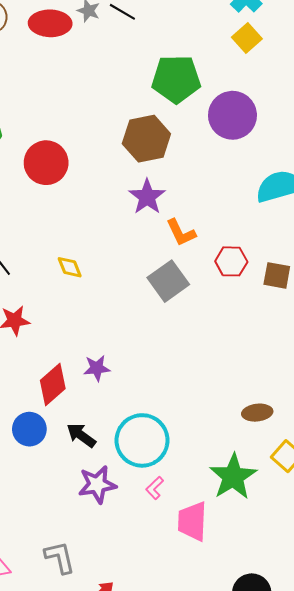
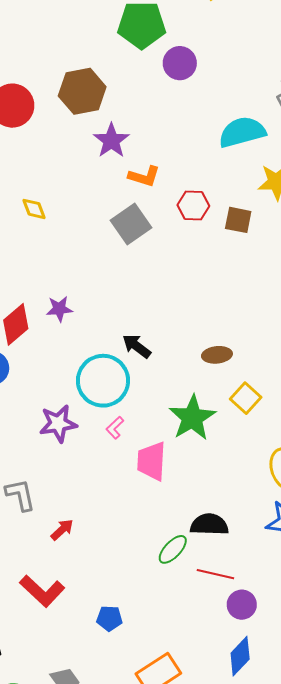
purple circle: (232, 115) -> (180, 63), moved, size x0.7
brown hexagon: (146, 139) -> (82, 91), moved
orange L-shape: (181, 233) -> (144, 176), turned -48
black arrow: (81, 435) -> (137, 346), moved

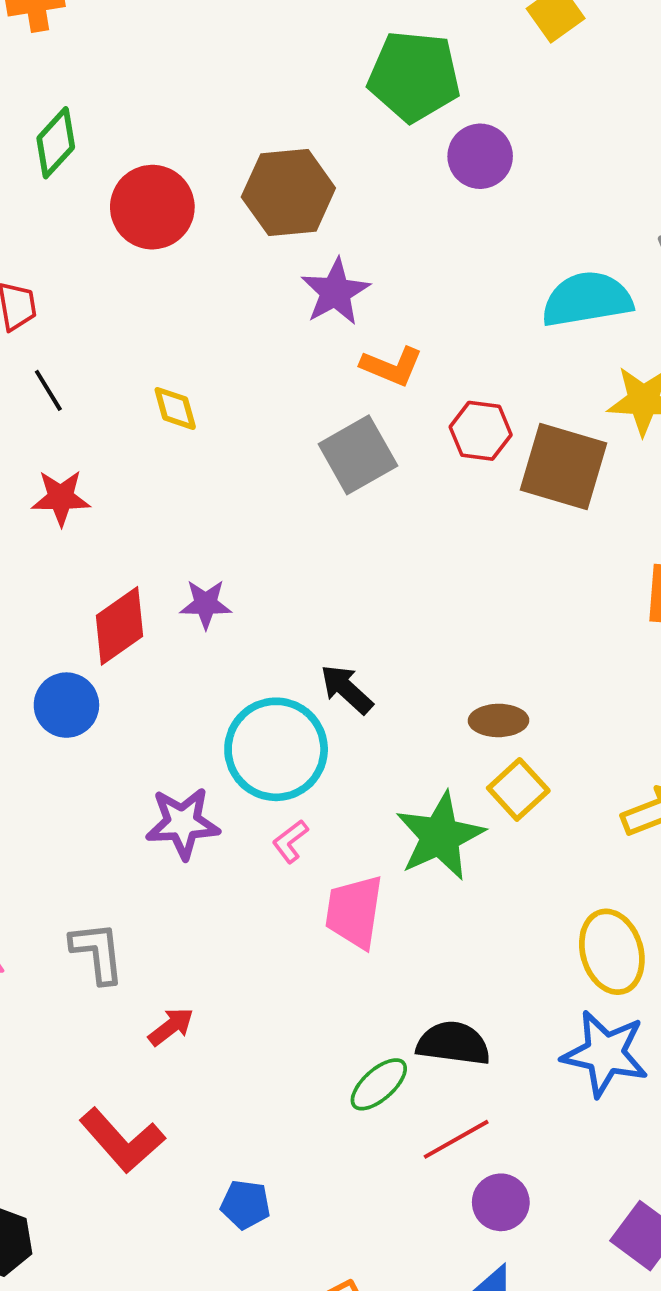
brown square: (238, 220) -> (563, 467), size x1.6
yellow square: (246, 398) -> (518, 789), moved
red line: (215, 574) -> (456, 1139), turned -48

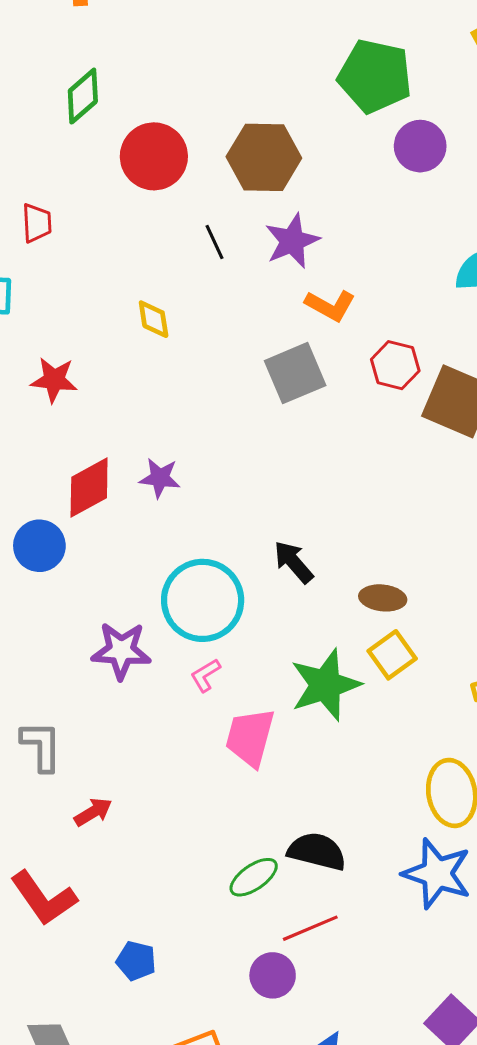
black line: (48, 390) -> (215, 242), moved
black arrow: (347, 689) -> (294, 562), moved
purple circle: (501, 1202) -> (273, 975), moved

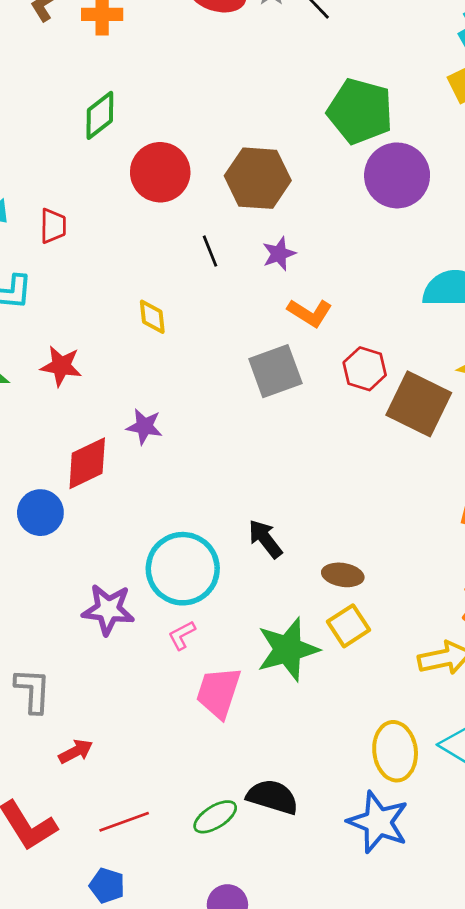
purple circle: (420, 146) -> (397, 175), size x1.4
purple star: (292, 241) -> (279, 254), size x0.7
purple star: (160, 478) -> (144, 427), moved
red line: (310, 928) -> (124, 822), moved

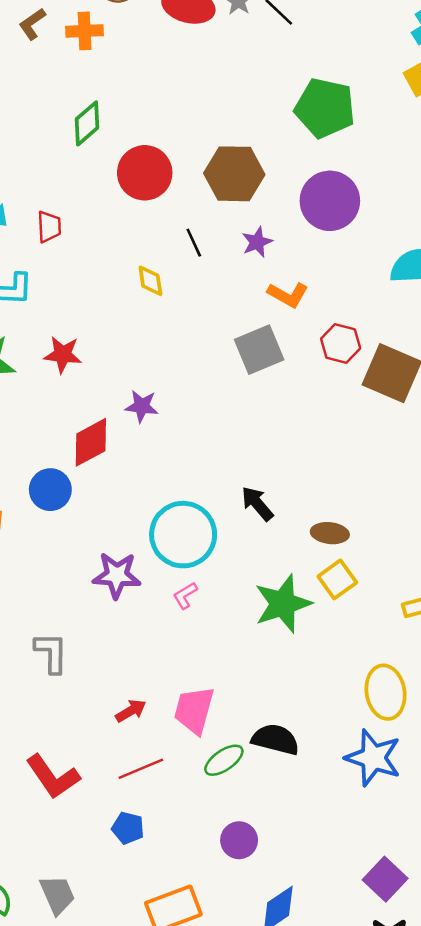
purple circle: (397, 175) -> (330, 201), moved
yellow diamond: (152, 317) -> (150, 281), moved
pink trapezoid: (218, 692) -> (194, 710), moved
red arrow: (76, 751) -> (131, 711), moved

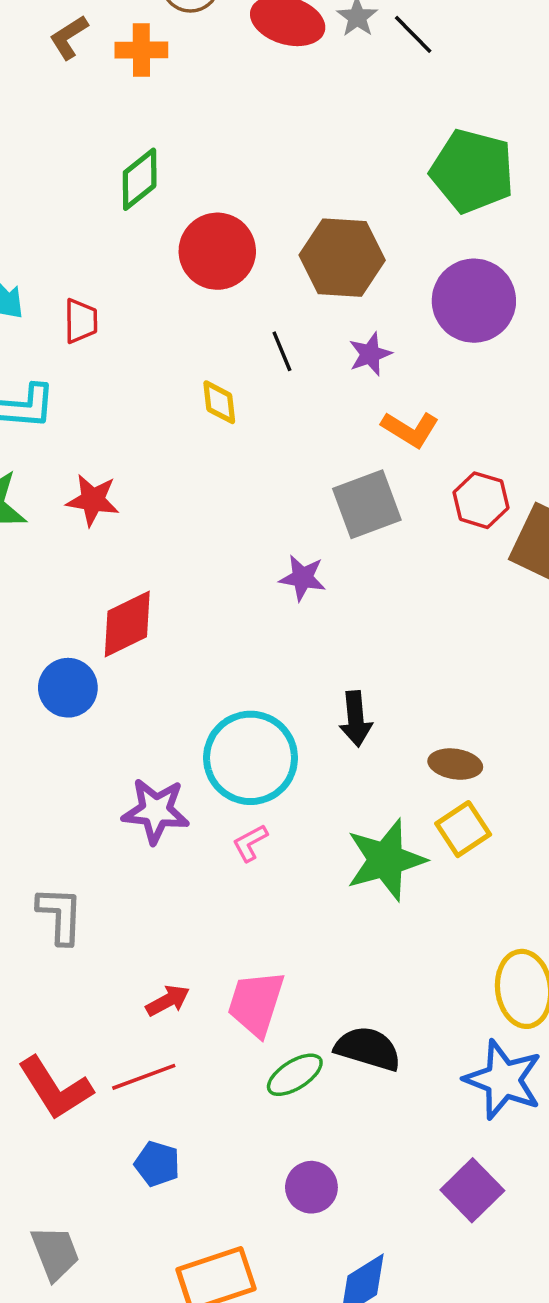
purple star: (142, 406) -> (303, 578), moved
black arrow: (257, 504) -> (356, 719), turned -147
red line: (141, 769) -> (144, 1077), moved
purple square: (385, 879) -> (472, 1190), moved

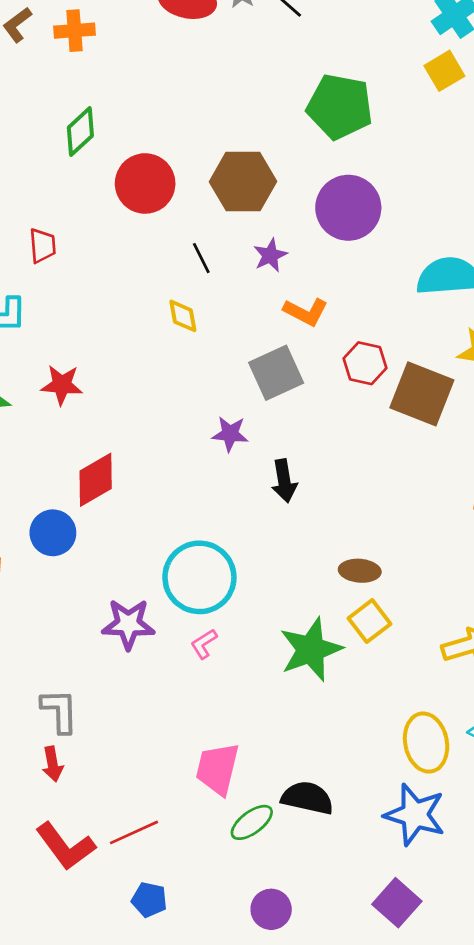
yellow diamond: (219, 402) -> (183, 316), moved
black arrow: (356, 719) -> (284, 481), moved
red arrow: (168, 1001) -> (53, 764), moved, turned 112

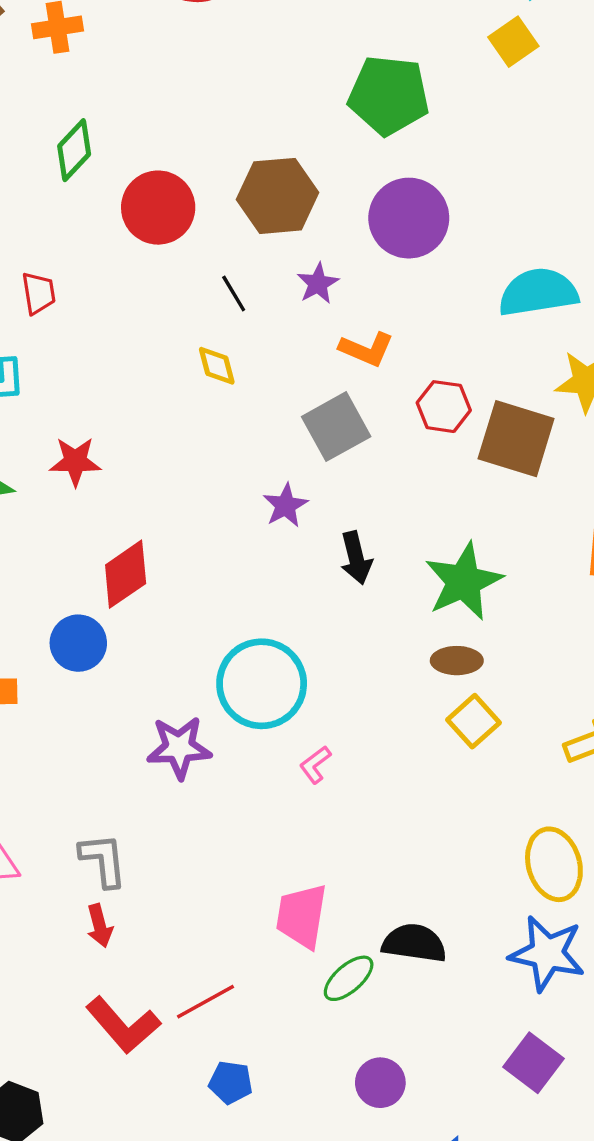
purple star: (230, 434) -> (285, 506), turned -30
pink L-shape: (204, 644) -> (315, 765), moved
green star: (311, 649) -> (464, 582), moved

